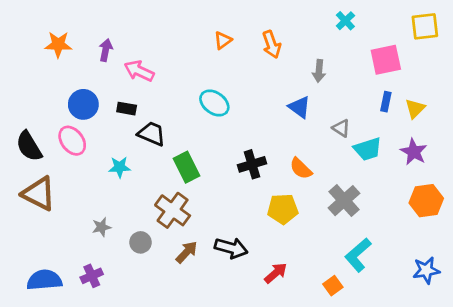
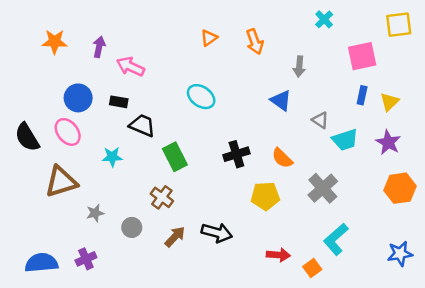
brown triangle: (39, 194) -> (61, 182), moved, turned -44
brown cross: (173, 210) -> (162, 197), size x0.7
red arrow: (276, 273) -> (278, 255), moved, turned 45

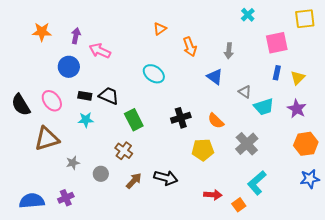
orange arrow: (255, 42) -> (190, 47), moved
blue circle: (78, 98) -> (69, 67), moved
black rectangle: (119, 102) -> (85, 96), moved
blue star: (400, 254) -> (310, 179), moved

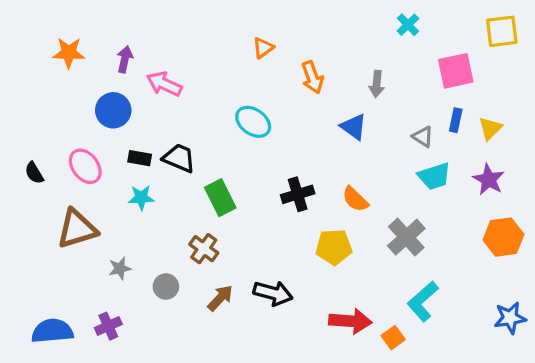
gray triangle: (245, 92) -> (423, 137), moved
black semicircle: (21, 105) -> (34, 173), size x0.6
blue star: (310, 179) -> (510, 318), moved
red arrow: (213, 195) -> (350, 321), size x1.4

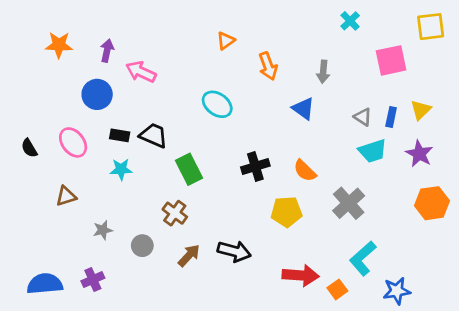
blue rectangle: (456, 120) -> (391, 117), moved
brown triangle: (77, 229) -> (66, 196), size x0.6
blue star: (510, 318) -> (397, 291), moved

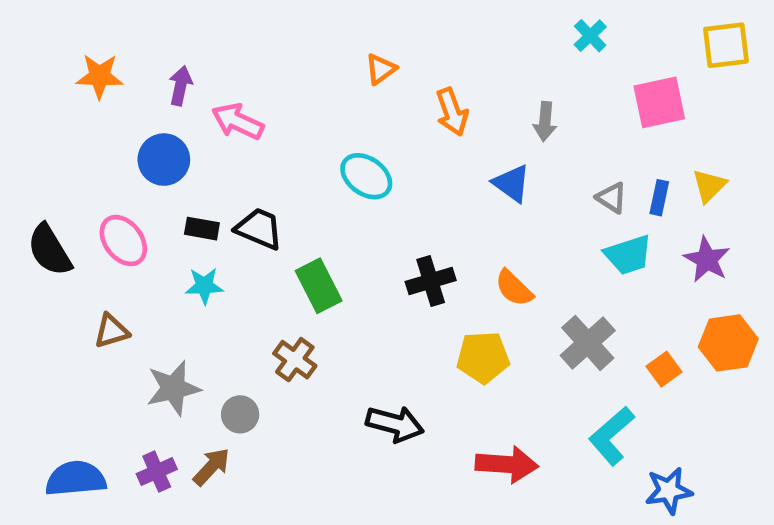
black semicircle: (29, 148) -> (50, 250), size x1.6
gray star: (103, 230) -> (173, 388), size x1.6
brown arrow: (189, 256) -> (211, 467), moved
orange square: (337, 289) -> (664, 369), moved

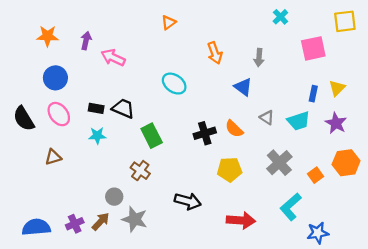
orange triangle: (381, 69) -> (169, 22), moved
blue circle: (164, 160) -> (55, 78), moved
gray triangle: (612, 198) -> (267, 117), moved
orange semicircle: (514, 288) -> (234, 129), moved
gray star: (173, 388) -> (135, 219), moved, turned 30

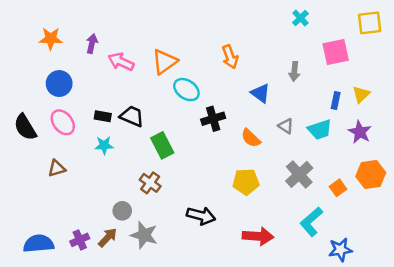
orange triangle: (169, 22) -> (165, 62), moved, size x1.6
gray arrow: (259, 58) -> (294, 71), moved
black cross: (205, 133) -> (213, 119), moved

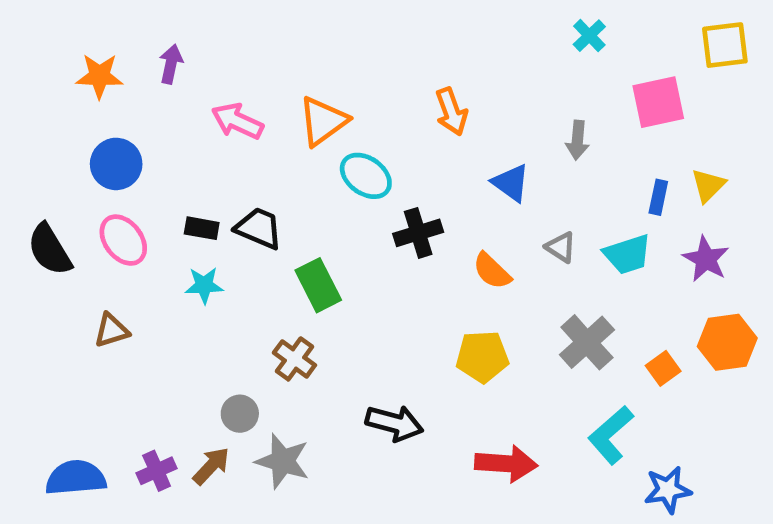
purple arrow: (92, 43) -> (171, 64), moved

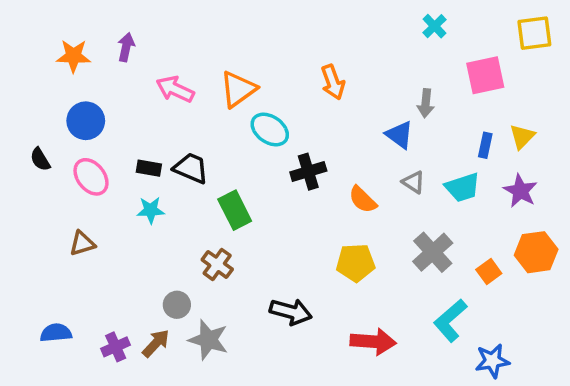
blue triangle: (511, 183) -> (399, 135), moved
black semicircle: (50, 250) -> (40, 159), moved, size x0.6
blue semicircle: (76, 478) -> (56, 333), moved, size x0.7

